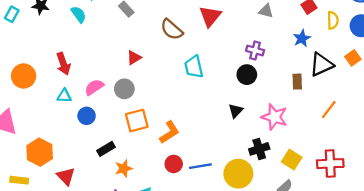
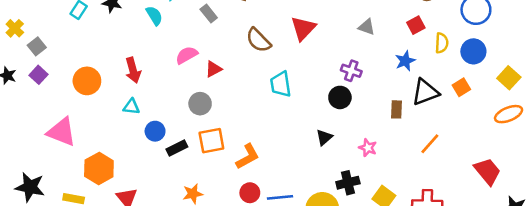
pink semicircle: (94, 87) -> (187, 55), moved
pink star: (274, 117) -> (368, 148), size x0.6
black rectangle: (106, 149) -> (177, 148), moved

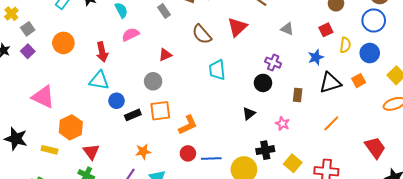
pink semicircle: (187, 55) -> (131, 35), moved
orange circle: (87, 81) -> (63, 43), moved
cyan triangle: (131, 107) -> (99, 80), size x1.5
brown rectangle: (397, 109) -> (298, 95), moved

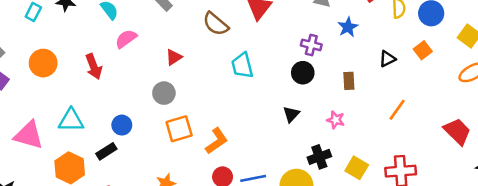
blue star: (316, 57) -> (348, 27), moved
cyan triangle: (99, 80) -> (71, 120), moved
black triangle: (330, 83) -> (387, 59), size x0.6
black rectangle: (133, 115) -> (106, 151), moved

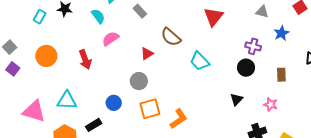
brown semicircle: (216, 24) -> (171, 37), moved
cyan trapezoid: (242, 66) -> (200, 61), turned -30
blue circle: (122, 125) -> (114, 103), moved

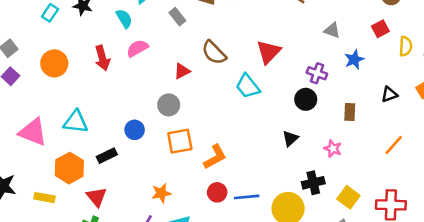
red triangle: (213, 17) -> (269, 52), moved
red arrow: (85, 59) -> (102, 58), moved

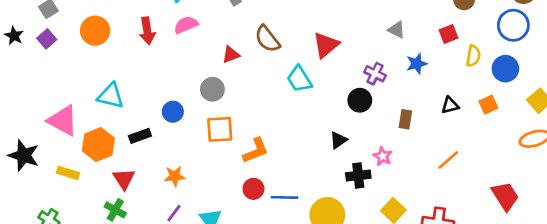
pink triangle: (33, 132) -> (63, 121), moved
black cross: (313, 183) -> (358, 176), moved
orange star: (161, 193) -> (175, 176), moved

